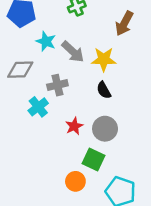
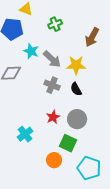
gray cross: (57, 85) -> (52, 85), moved, turned 35
cyan cross: (38, 107) -> (25, 134), moved

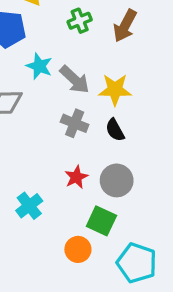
brown arrow: (92, 37) -> (125, 26), moved

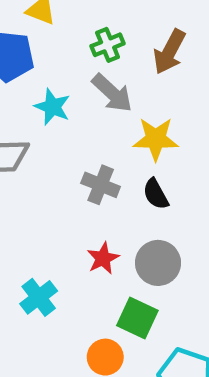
gray arrow: (75, 80) -> (112, 93), moved

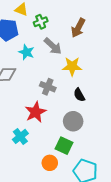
green cross: (108, 45) -> (41, 22), moved
black semicircle: (156, 194) -> (79, 95), moved
red star: (103, 258) -> (36, 112), moved, size x1.5

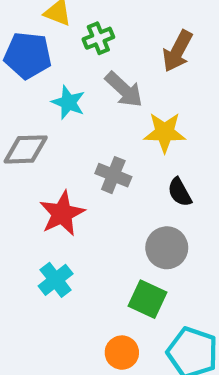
red star: (36, 112) -> (62, 214), moved
orange circle: (50, 163) -> (122, 353), moved

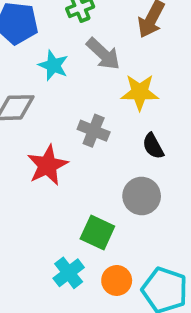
cyan cross: (56, 280) -> (69, 273), moved
green square: (148, 299) -> (97, 232), moved
orange circle: (122, 353) -> (117, 280), moved

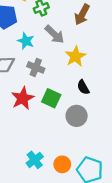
yellow star: (140, 92) -> (75, 56), turned -30
gray cross: (94, 131) -> (36, 67), moved
green square: (97, 232) -> (51, 98), moved

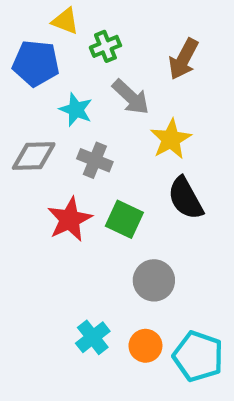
black semicircle: (83, 87) -> (186, 198), size x1.5
gray circle: (77, 116) -> (154, 280), moved

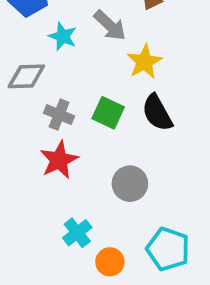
gray cross: (95, 160) -> (59, 115), moved
red star: (70, 219) -> (59, 160), moved
green square: (124, 219) -> (108, 113), moved
orange circle: (145, 346) -> (110, 262), moved

